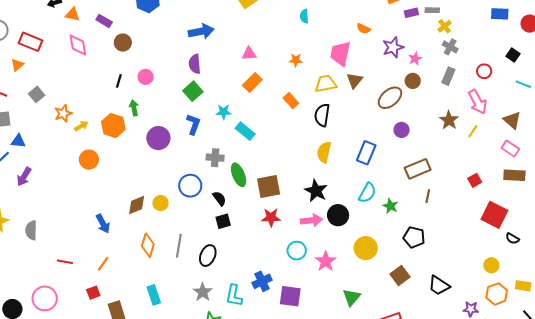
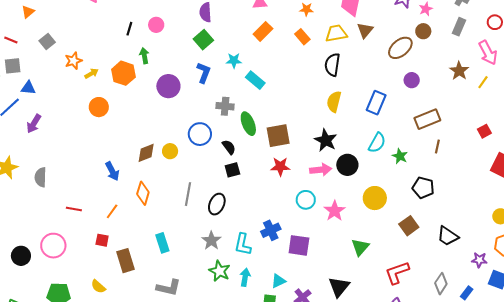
orange rectangle: (291, 101) -> (302, 37), moved
orange diamond: (148, 245) -> (143, 193), moved
red square: (93, 293) -> (102, 240), turned 32

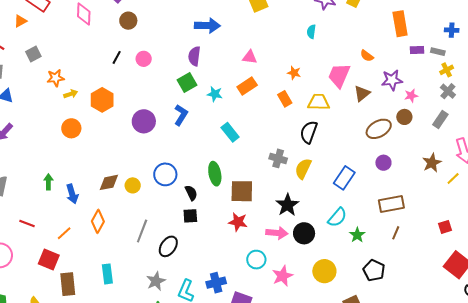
brown triangle: (365, 30) -> (362, 93), moved
green arrow: (144, 56) -> (48, 182), moved
cyan star: (234, 61) -> (215, 94), moved
gray cross: (225, 106) -> (278, 158), moved
red square: (102, 240) -> (49, 260), size x1.5

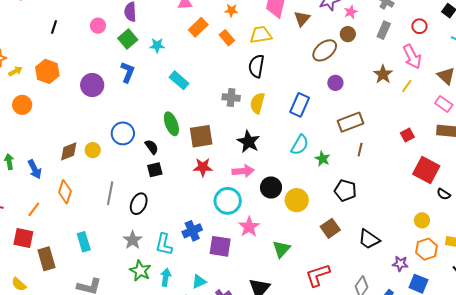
pink circle: (144, 59) -> (98, 26), moved
orange rectangle: (247, 86) -> (198, 27), moved
black circle: (304, 233) -> (271, 187), moved
cyan circle: (256, 260) -> (228, 201), size x1.4
pink star: (283, 276) -> (249, 227), moved

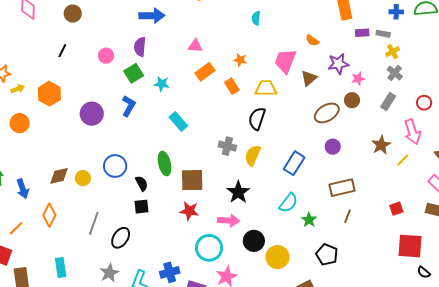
red square: (426, 170) -> (410, 246), turned -32

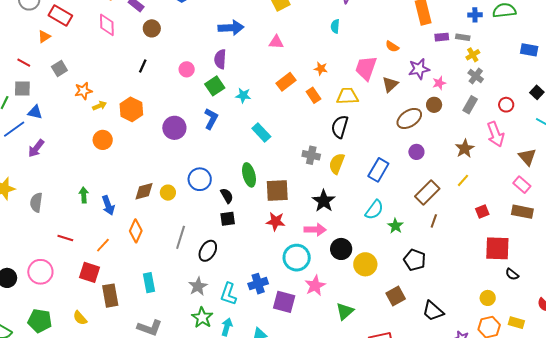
pink triangle: (195, 46) -> (276, 42), moved
yellow line: (403, 160) -> (463, 180), moved
brown rectangle: (342, 188) -> (427, 193), turned -30

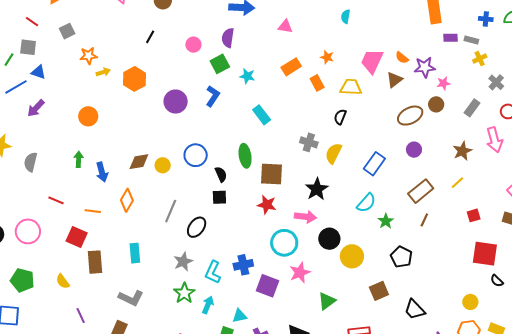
orange semicircle: (392, 46) -> (402, 58), moved
gray cross: (476, 76) -> (496, 82), moved
black semicircle: (340, 127) -> (340, 117), size x0.7
orange circle: (103, 140) -> (88, 116), moved
orange line: (103, 245) -> (93, 211), turned 49

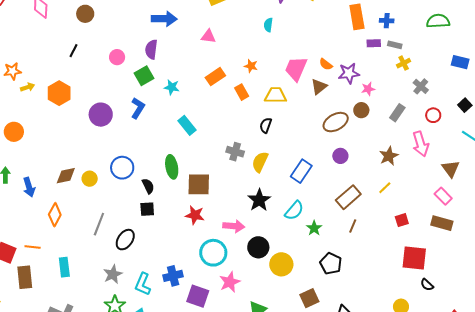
blue cross: (486, 19) -> (387, 21), moved
black star: (317, 189) -> (259, 200), moved
orange line: (93, 211) -> (33, 247), moved

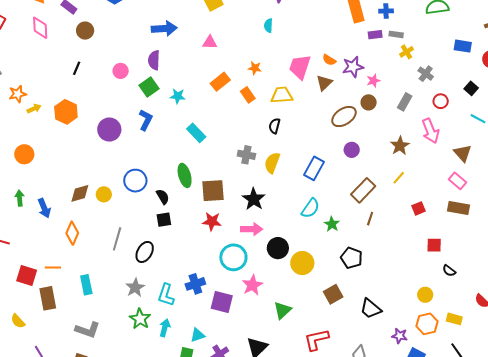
black star: (259, 200) -> (254, 199), moved
red square: (414, 258) -> (434, 245), size x0.6

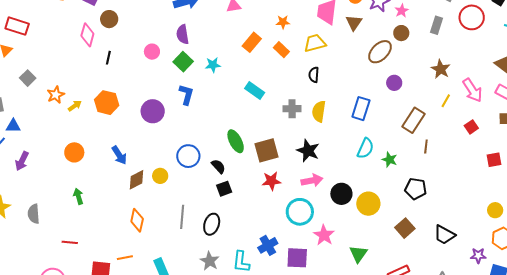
pink diamond: (40, 28) -> (87, 35), moved, turned 30
red circle: (441, 101) -> (472, 17), size x1.6
pink arrow: (430, 131) -> (472, 90), moved
cyan rectangle: (196, 133) -> (255, 90), moved
blue arrow: (44, 208) -> (119, 155), moved

